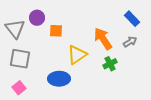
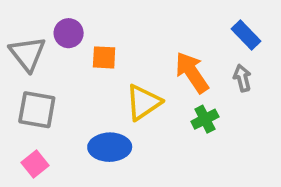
gray arrow: (130, 42) -> (242, 78), turned -72

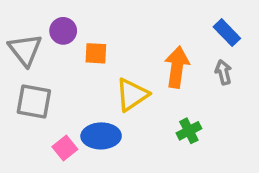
orange arrow: (192, 72) -> (177, 67), turned 42
green cross: (205, 119) -> (189, 131), moved
pink square: (35, 164) -> (65, 148), moved

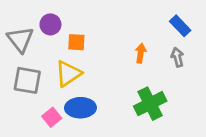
orange arrow: (177, 67) -> (141, 53), size x0.6
yellow triangle: (132, 95) -> (68, 74), moved
green cross: (189, 131) -> (150, 104), size x1.6

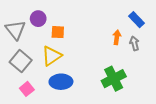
orange arrow: (141, 53) -> (117, 37), moved
gray square: (27, 80) -> (21, 61), turned 30
pink square: (52, 117) -> (27, 89), moved

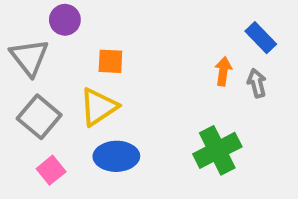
purple circle: (38, 19) -> (65, 20), moved

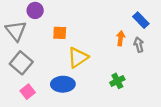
yellow triangle: (99, 107) -> (78, 57), moved
green cross: (217, 150) -> (117, 81), size x0.6

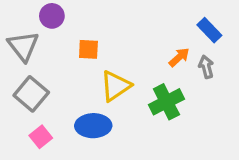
orange arrow: (121, 38) -> (179, 57), turned 40
green cross: (117, 81) -> (166, 102), moved, size x1.5

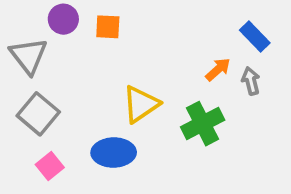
orange square: (88, 49) -> (108, 27), moved

